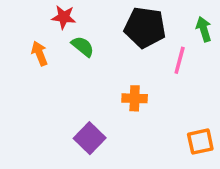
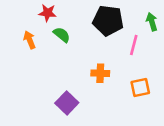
orange square: (200, 142) -> (140, 87), moved

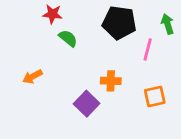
orange arrow: (30, 40) -> (33, 77), moved, turned -96
purple square: (67, 103) -> (87, 104), moved

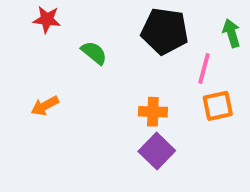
red star: (52, 14) -> (47, 19), moved
orange square: (155, 97) -> (218, 106), moved
purple square: (87, 104) -> (157, 151), moved

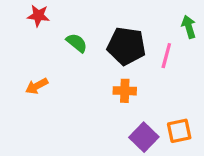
black pentagon: (165, 31) -> (126, 46), moved
orange square: (218, 106) -> (179, 131), moved
purple square: (157, 151) -> (144, 137), moved

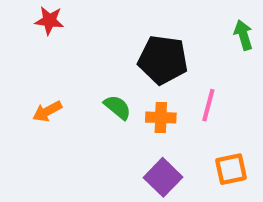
green semicircle: (77, 43) -> (117, 107), moved
pink line: (166, 56) -> (208, 105), moved
purple square: (144, 137) -> (163, 177), moved

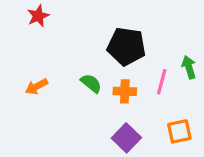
red star: (49, 21) -> (38, 16), turned -30
green arrow: (243, 35) -> (189, 67), moved

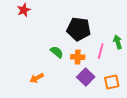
orange arrow: (37, 87) -> (37, 78), moved
purple square: (126, 138) -> (86, 77), moved

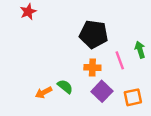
pink line: (101, 51) -> (120, 60), turned -35
green semicircle: (57, 52) -> (65, 87), moved

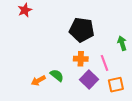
pink line: (120, 60) -> (105, 63), moved

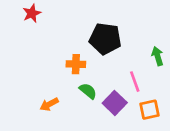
orange cross: (81, 59) -> (76, 64), moved
green semicircle: (57, 75) -> (88, 91), moved

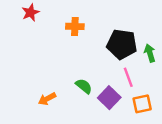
black pentagon: (105, 39) -> (122, 44), moved
orange cross: (76, 64) -> (75, 26), moved

